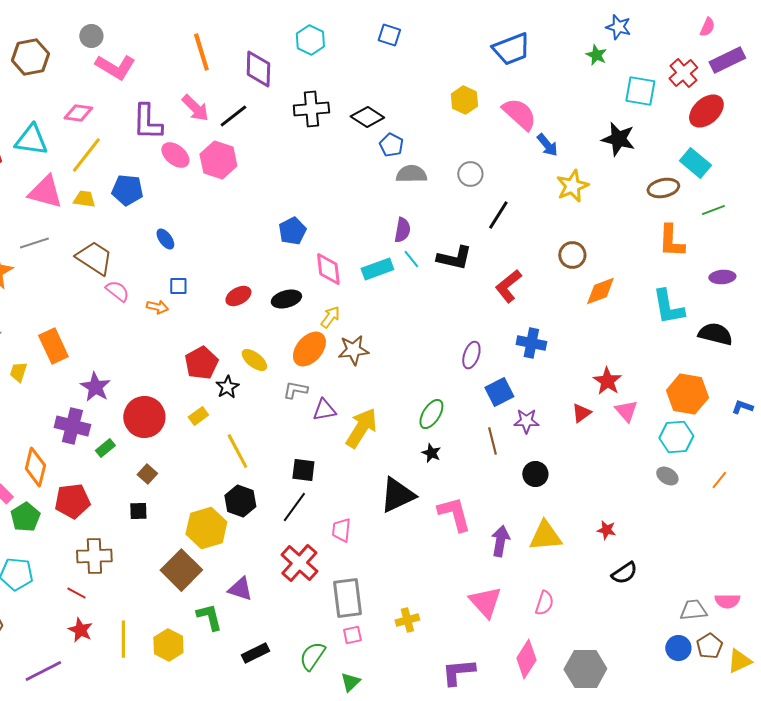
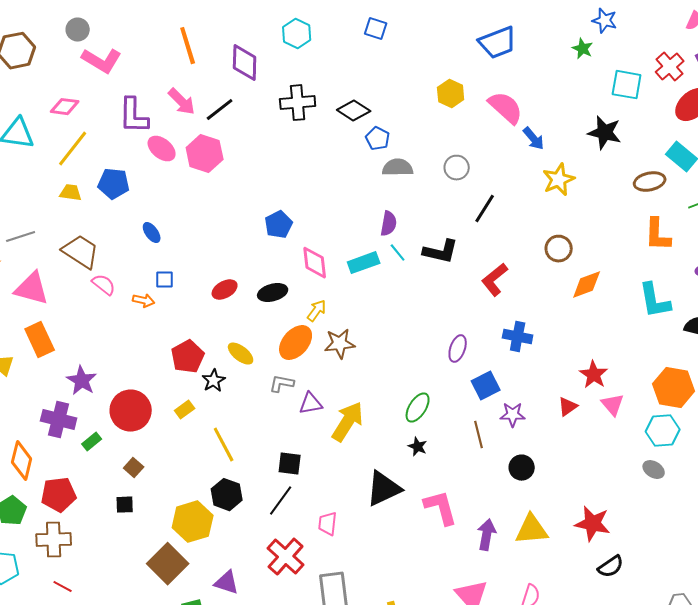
pink triangle: (45, 192) -> (32, 289), moved
red star: (606, 530) -> (593, 524), size x1.8
brown cross: (94, 556) -> (54, 540), moved

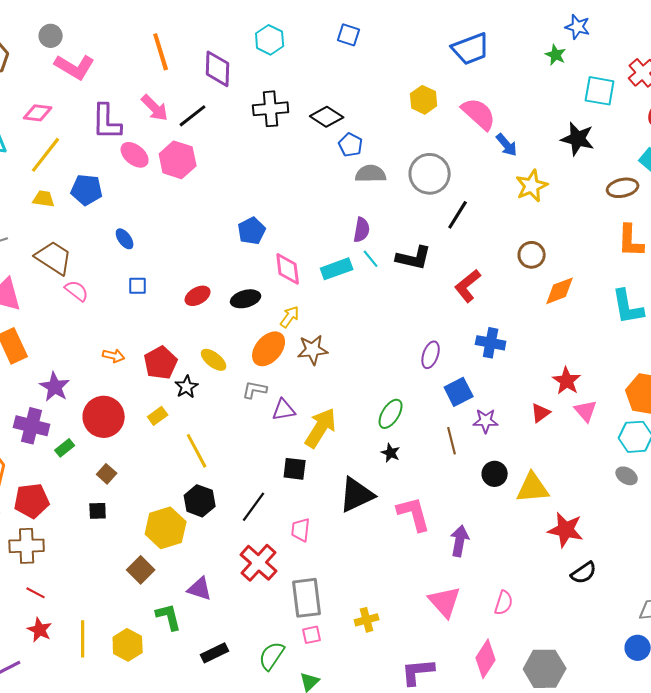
gray circle: (457, 168) -> (430, 174), size x1.6
orange arrow: (144, 301) -> (114, 356), moved
black square: (290, 464) -> (295, 469), moved
yellow triangle: (532, 530) -> (533, 488), moved
brown square: (168, 564) -> (141, 570), size x0.7

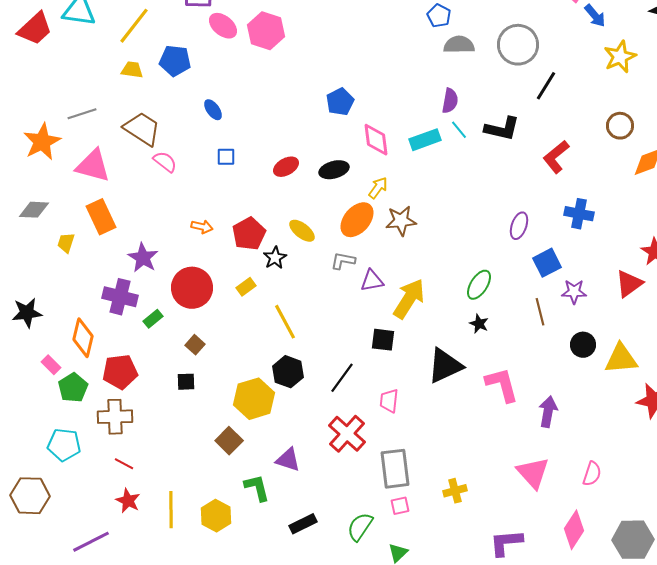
red triangle: (541, 413) -> (629, 284), size x1.4

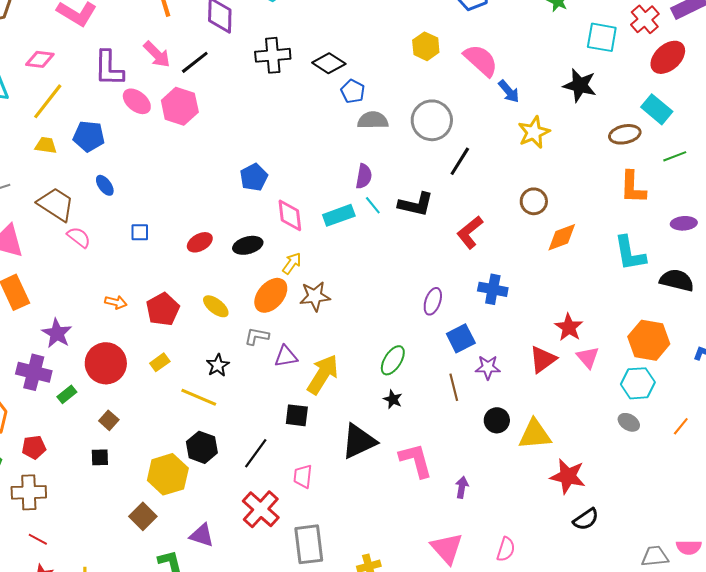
blue ellipse: (213, 110) -> (105, 185), moved
black star: (275, 258) -> (218, 365), moved
yellow line: (285, 322) -> (199, 397), turned -39
red pentagon: (120, 372) -> (34, 447), size x0.7
purple arrow: (548, 412) -> (462, 487), size x0.7

